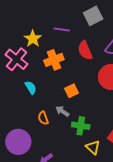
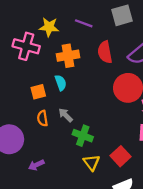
yellow star: (33, 39) -> (49, 27), turned 30
pink cross: (17, 59) -> (26, 46), turned -35
cyan semicircle: (31, 88) -> (61, 83), moved
orange square: (72, 91) -> (38, 92), moved

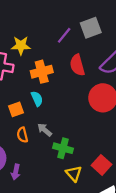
purple line: (84, 23) -> (64, 35), moved, turned -66
purple arrow: (36, 165) -> (16, 172), moved, turned -48

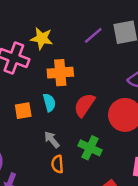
red semicircle: (77, 65) -> (84, 105), moved, turned 40
orange semicircle: (22, 135) -> (57, 164), moved
green cross: (63, 148) -> (90, 148), moved

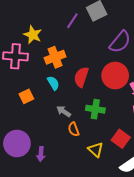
yellow star: (42, 38) -> (33, 35), turned 30
orange square: (23, 111) -> (26, 96), moved

